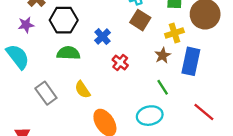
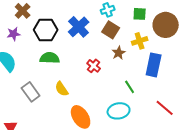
blue cross: (103, 37) -> (79, 27), moved, size x1.5
brown star: (163, 55) -> (119, 53), moved

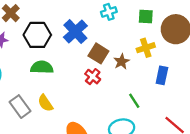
brown square: (111, 30) -> (98, 53), moved
blue rectangle: (154, 65) -> (162, 75), size x0.7
yellow semicircle: (62, 89) -> (45, 103), moved

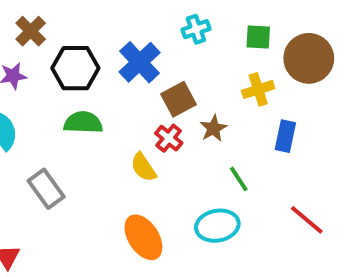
brown square: (98, 53) -> (178, 99), turned 30
brown star: (122, 62) -> (213, 128), moved
yellow semicircle: (45, 103) -> (143, 167), moved

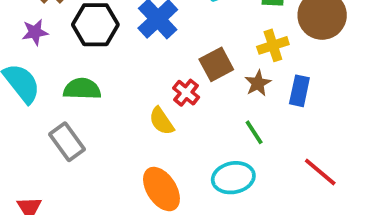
brown square: (178, 99) -> (216, 64), moved
green semicircle: (83, 123) -> (82, 89), moved
brown star: (213, 128) -> (258, 83), moved

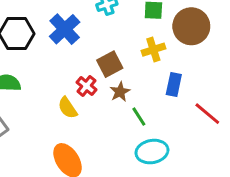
brown star: (258, 83) -> (120, 92), moved
red line: (320, 172) -> (207, 114), moved
cyan ellipse: (233, 178) -> (152, 152), moved

